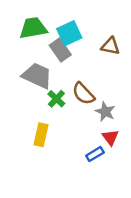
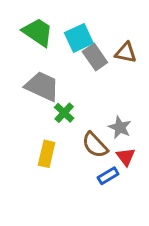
green trapezoid: (33, 28) -> (38, 32), turned 44
gray rectangle: (60, 50) -> (95, 57), moved
brown semicircle: (83, 94) -> (95, 145), moved

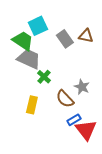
green trapezoid: (38, 32) -> (23, 41), moved
cyan square: (79, 38) -> (38, 26), moved
red triangle: (126, 157) -> (86, 130), moved, size x1.6

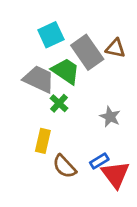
gray rectangle: (65, 39) -> (87, 52), size x1.4
green trapezoid: (23, 41) -> (66, 71), moved
brown semicircle: (65, 99) -> (64, 166), moved

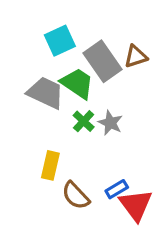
brown triangle: (115, 48) -> (136, 56), turned -30
green cross: (59, 103) -> (84, 121), moved
gray star: (110, 117) -> (110, 123), moved

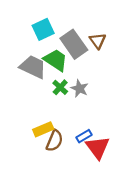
brown triangle: (136, 56) -> (98, 41), turned -48
yellow rectangle: (50, 165) -> (43, 129), moved, turned 54
brown semicircle: (76, 195) -> (55, 141), turned -115

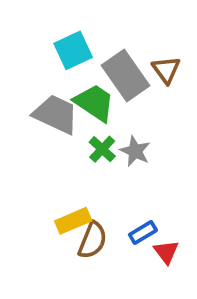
red triangle: (98, 147) -> (166, 252), size x0.6

